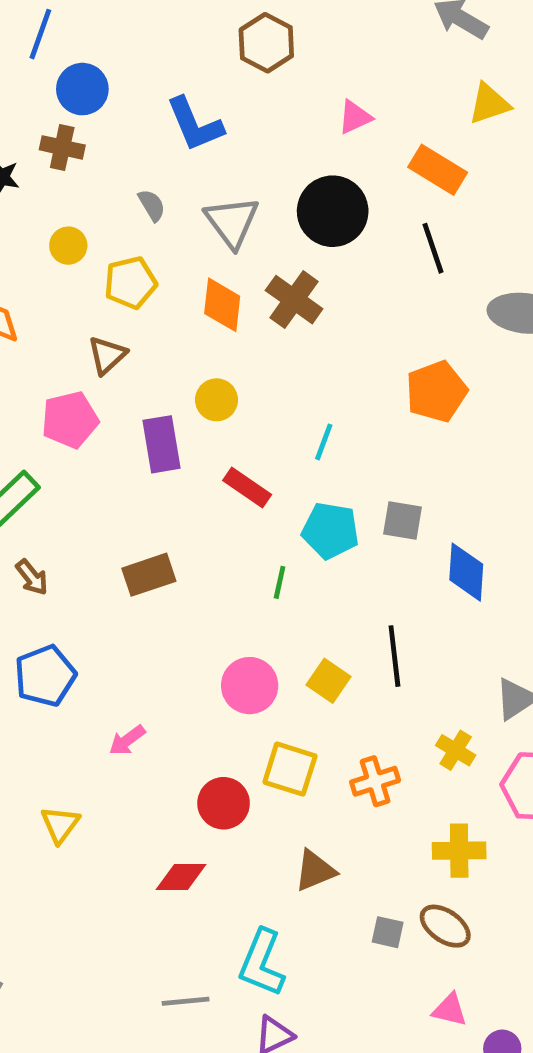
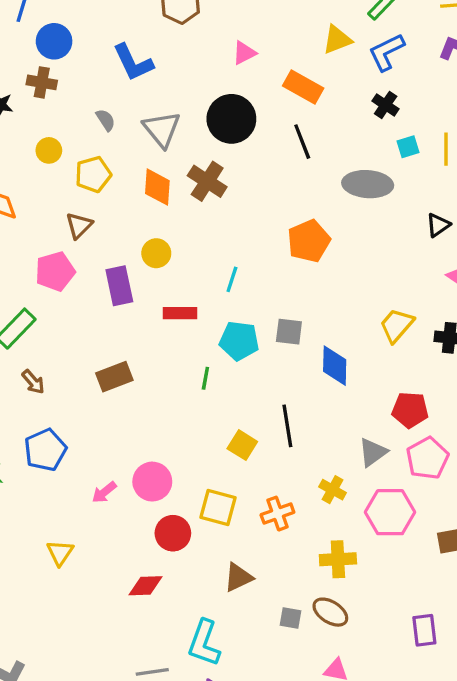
red rectangle: (247, 488) -> (180, 313), turned -32
pink circle: (250, 686) -> (152, 482), moved

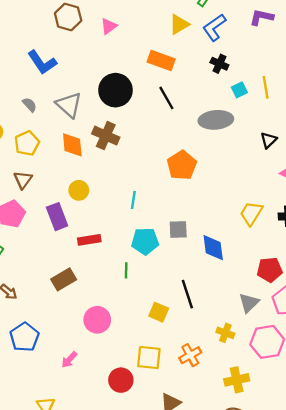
pink triangle: (244, 53) -> (109, 26), moved
red rectangle: (180, 313) -> (89, 240), moved
pink circle: (152, 482) -> (97, 320), moved

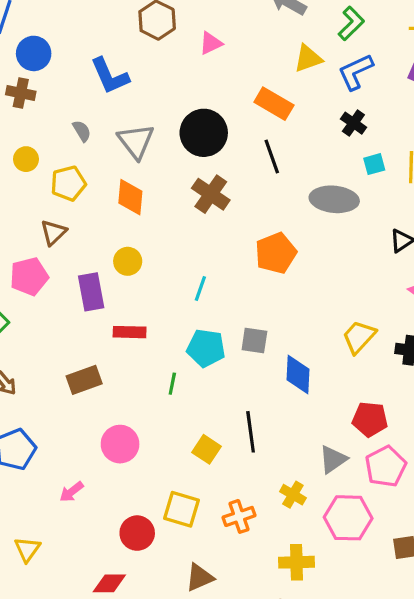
brown cross: (106, 136) -> (211, 194), moved

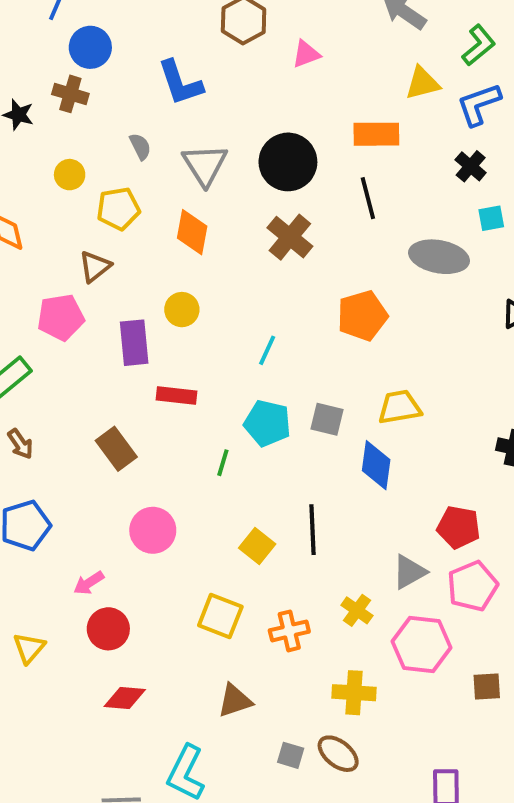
orange rectangle: (274, 104) -> (376, 134), turned -36
yellow trapezoid: (359, 337) -> (399, 407), moved, turned 33
brown rectangle: (84, 380) -> (116, 449), turned 68
red circle: (137, 533) -> (108, 629), moved

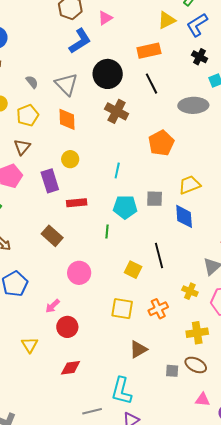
blue L-shape: (180, 83) -> (80, 41), moved, turned -92
red diamond: (125, 698) -> (71, 368), moved

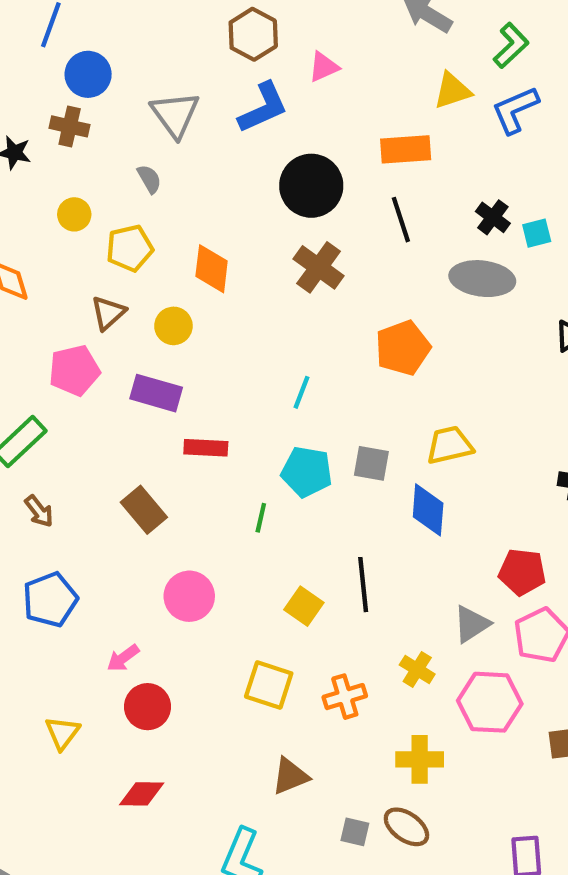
black cross: (200, 57) -> (493, 217), moved
gray triangle: (66, 84) -> (175, 114), moved
yellow circle: (70, 159) -> (173, 326), moved
purple rectangle: (50, 181) -> (156, 393), turned -65

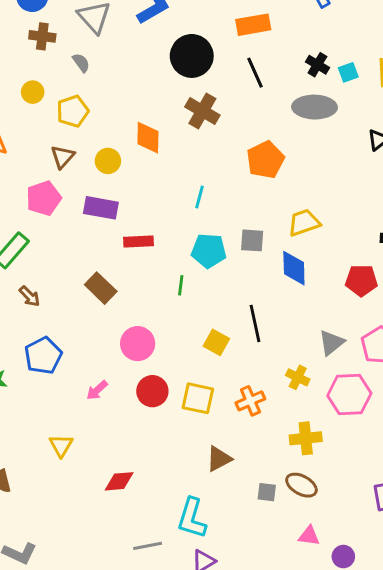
brown cross: (70, 126) -> (42, 36), moved
orange diamond: (212, 269) -> (148, 138), moved
red pentagon: (522, 572) -> (361, 280), moved
red circle: (148, 707) -> (152, 391), moved

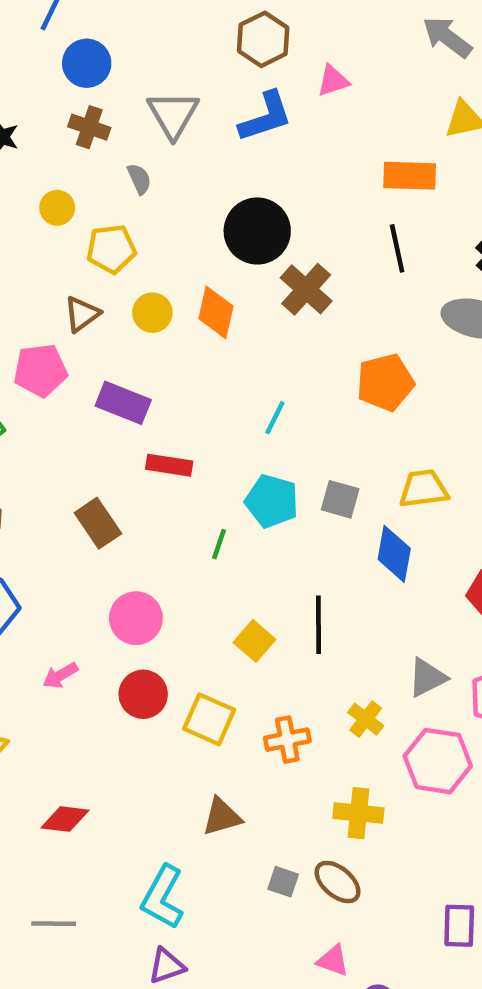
black circle: (192, 56) -> (257, 231), moved
yellow circle: (108, 161) -> (152, 313), moved
gray line: (148, 546) -> (54, 924), moved

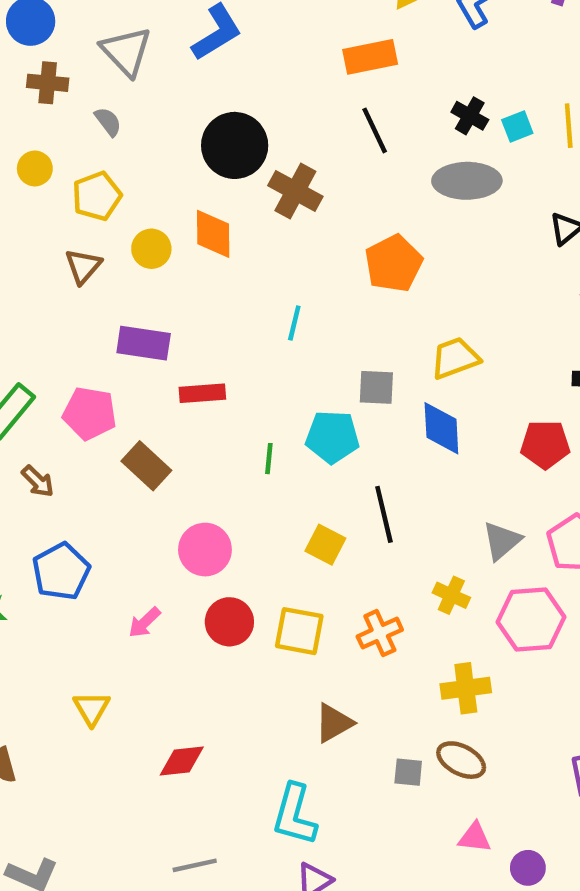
pink pentagon: (40, 370) -> (90, 413), moved, turned 30
cyan pentagon: (272, 501) -> (332, 437), moved

